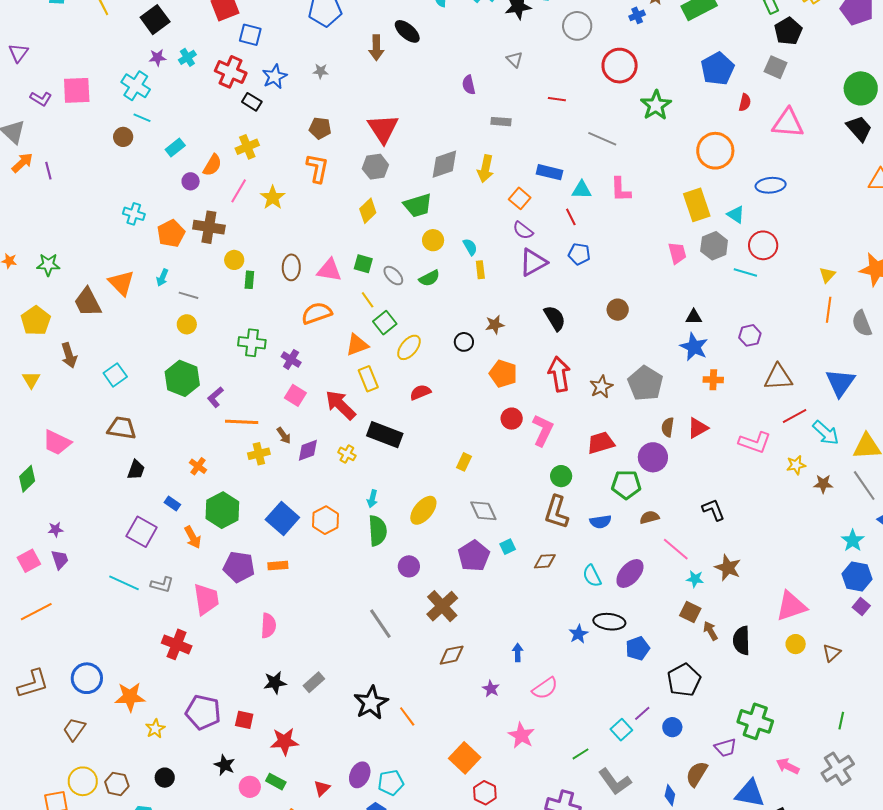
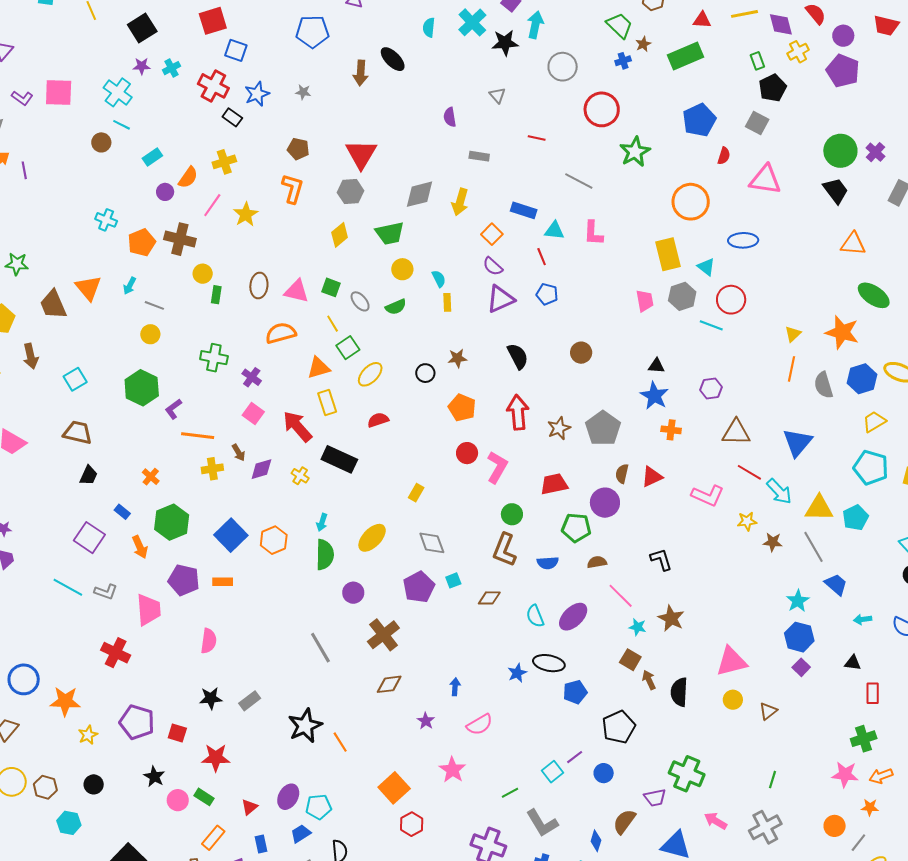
red line: (795, 416) -> (749, 472), turned 55

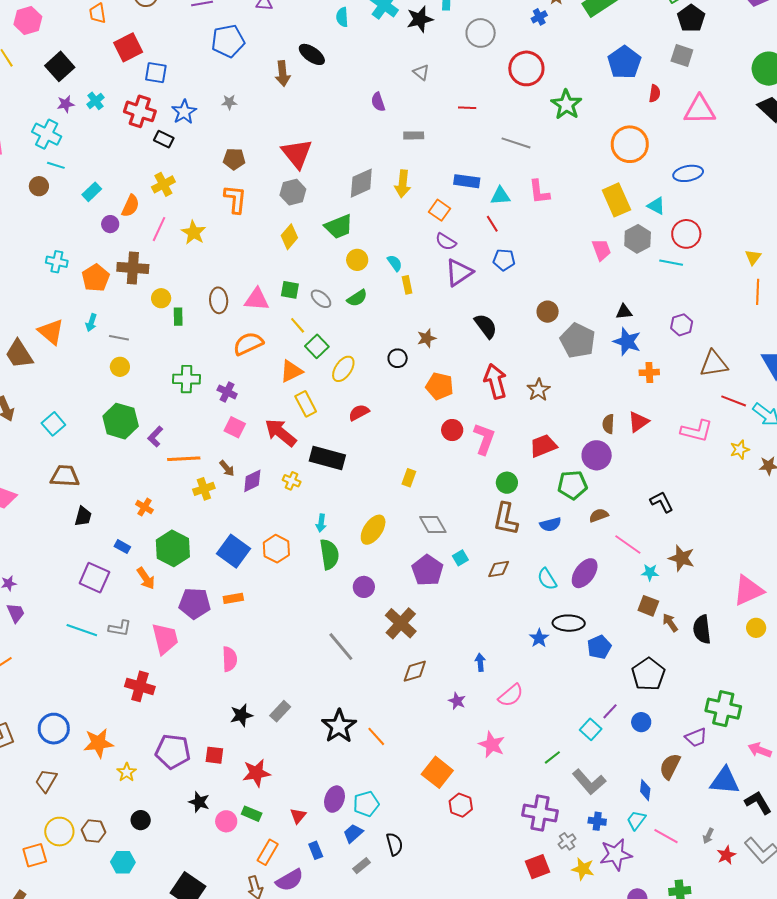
gray pentagon: (603, 428) -> (578, 341), moved

